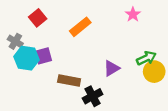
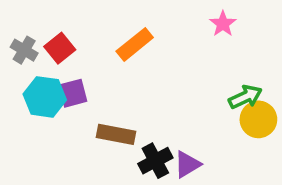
red square: (38, 18) -> (60, 48), moved
gray cross: (15, 41) -> (24, 50), moved
purple triangle: (112, 68) -> (187, 164), moved

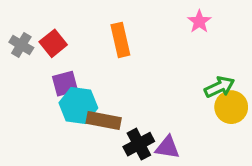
orange rectangle: (135, 44) -> (120, 40), turned -64
cyan hexagon: (45, 97) -> (78, 105), moved
purple triangle: (187, 164) -> (167, 147), turned 40

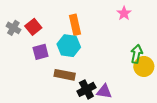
green arrow: (219, 87) -> (137, 54), turned -54
cyan hexagon: (78, 105) -> (69, 46), moved

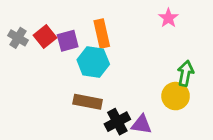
purple square: (41, 52) -> (68, 41), moved
yellow circle: (144, 66) -> (176, 96), moved

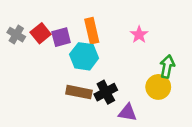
pink star: (168, 18) -> (139, 35), moved
black cross: (117, 122) -> (106, 92), moved

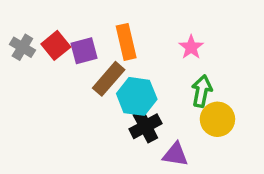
cyan hexagon: (84, 56) -> (137, 96), moved
green arrow: (167, 67) -> (202, 91), moved
brown rectangle: (79, 92) -> (109, 79), moved, turned -60

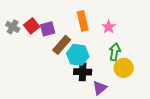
orange rectangle: (126, 42) -> (83, 21), moved
black cross: (145, 126) -> (83, 72), turned 30
purple triangle: (175, 154) -> (100, 88), turned -49

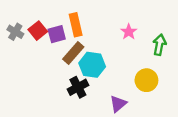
orange rectangle: (83, 21) -> (76, 25), moved
green arrow: (115, 52) -> (159, 45), moved
black cross: (83, 72) -> (78, 87), moved, turned -30

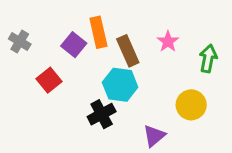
red square: (38, 31) -> (49, 80), moved
purple square: (57, 34) -> (74, 45), turned -36
brown rectangle: (73, 53) -> (128, 51), moved, turned -65

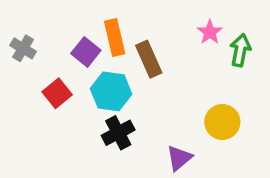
pink star: (168, 42) -> (210, 32), moved
green arrow: (208, 59) -> (240, 50), moved
cyan hexagon: (120, 85) -> (111, 91), moved

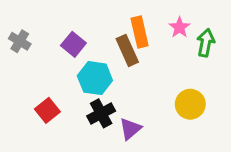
orange rectangle: (115, 38) -> (140, 32), moved
red square: (57, 93) -> (47, 110), moved
purple triangle: (179, 158) -> (130, 129), moved

